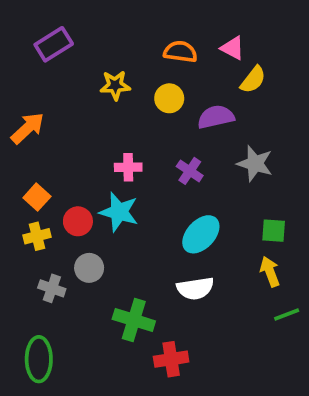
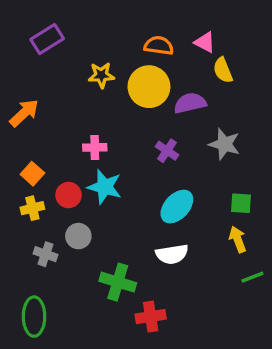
yellow semicircle: (253, 80) -> (223, 70), turned 120
yellow circle: (169, 98) -> (149, 87), size x1.6
pink cross: (128, 167) -> (95, 147), moved

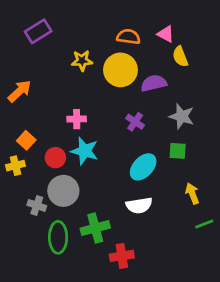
green square: (241, 203) -> (178, 151), moved
yellow cross: (32, 208) -> (16, 166), moved
gray circle: (78, 236) -> (63, 191), size x1.5
green cross: (118, 282) -> (95, 228), turned -32
green ellipse: (34, 317) -> (58, 237), moved

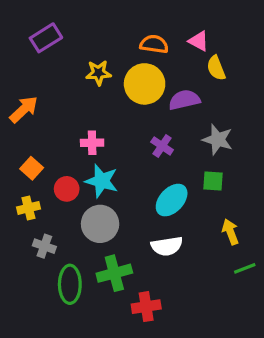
yellow cross: (16, 166) -> (28, 208), moved
gray circle: (63, 191) -> (100, 224), moved

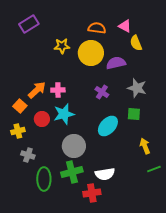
orange arrow: (24, 109) -> (37, 90), moved
cyan star: (102, 181) -> (64, 114), turned -30
gray circle: (100, 224) -> (74, 146), moved
white semicircle: (167, 246) -> (105, 174), moved

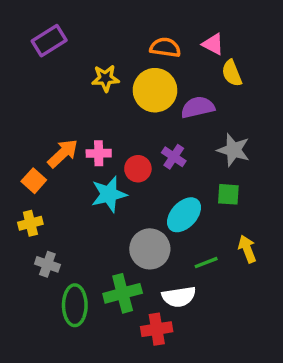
red circle: (42, 119) -> (138, 169), moved
gray circle: (74, 146) -> (150, 249), moved
green line: (154, 169) -> (206, 263), moved

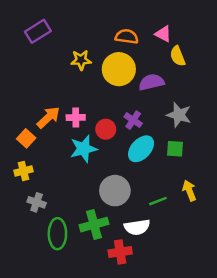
cyan ellipse: (184, 215) -> (141, 149), moved

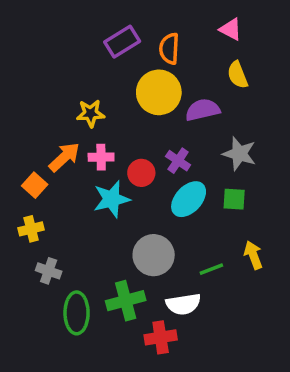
purple rectangle: (38, 31) -> (122, 42), moved
pink triangle: (163, 34) -> (231, 29), moved
orange semicircle: (127, 37) -> (169, 49), turned -95
yellow star: (81, 60) -> (91, 113), moved

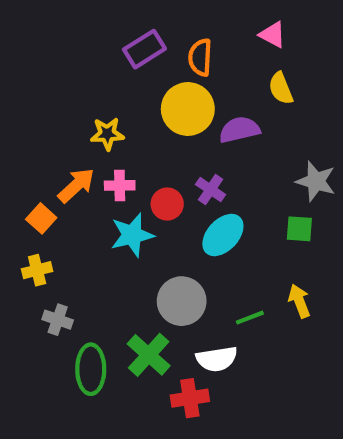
gray star: (239, 154) -> (316, 181), moved
green square: (234, 199) -> (299, 229), moved
green cross: (126, 301) -> (149, 355), turned -33

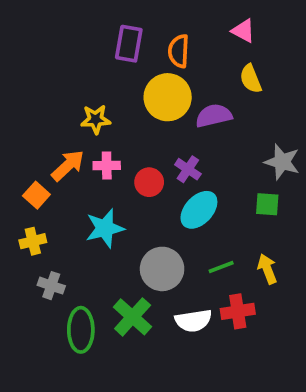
purple rectangle: (144, 49) -> (129, 44), turned -48
cyan star: (132, 235) -> (105, 228), moved
green line: (250, 318) -> (221, 267), moved
red cross: (190, 398) -> (238, 311), moved

